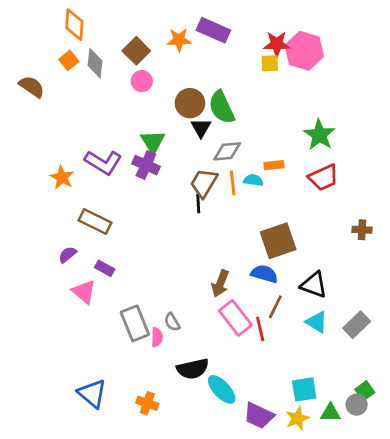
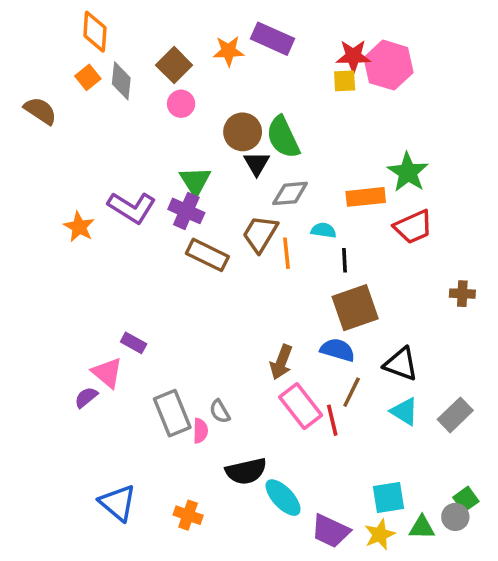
orange rectangle: (274, 165) -> (366, 197), moved, size x1.5
orange line: (233, 183) -> (287, 253), moved
black line: (198, 204) -> (345, 260), moved
brown rectangle: (95, 222) -> (207, 255), moved
purple semicircle: (67, 255) -> (86, 397), moved

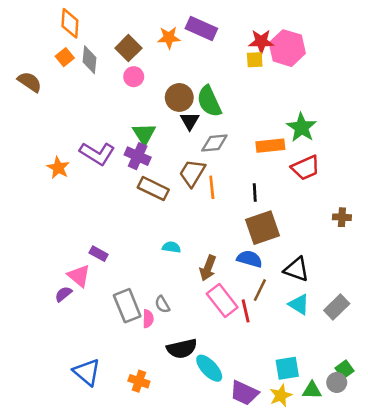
cyan semicircle: (323, 230) -> (171, 247), moved

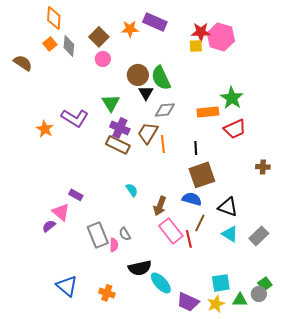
purple cross: (138, 156) -> (120, 128), moved
cyan semicircle: (171, 247) -> (132, 190), turned 48

